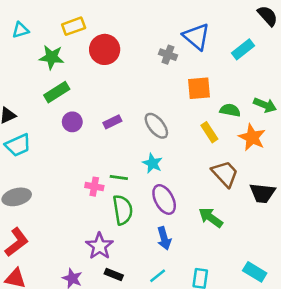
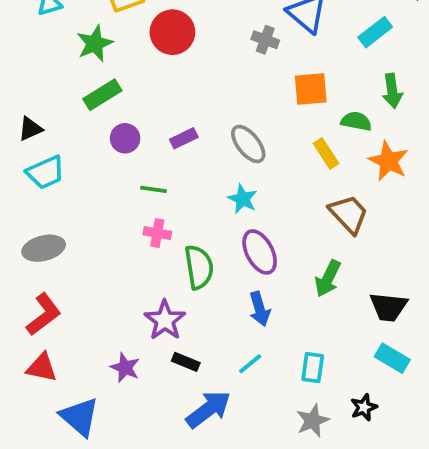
green star: (52, 57) -> (95, 44), turned -30
green arrow: (265, 105) -> (392, 91), moved, turned 60
green line: (119, 177) -> (153, 189), moved
black trapezoid: (262, 193) -> (388, 307), moved
green arrow: (211, 218) -> (328, 279), turned -100

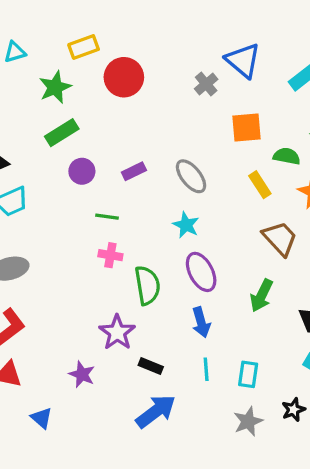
gray cross: (265, 40) -> (206, 84), turned 30
black rectangle: (186, 362) -> (151, 366), moved
cyan line: (250, 364) -> (206, 369), moved, turned -55
blue triangle: (80, 417) -> (42, 418), size x0.6

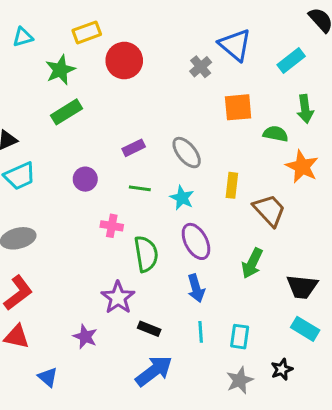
purple circle: (82, 171) -> (85, 179), moved
yellow rectangle: (260, 185) -> (232, 185), moved, turned 40
green line: (107, 217) -> (140, 188), moved

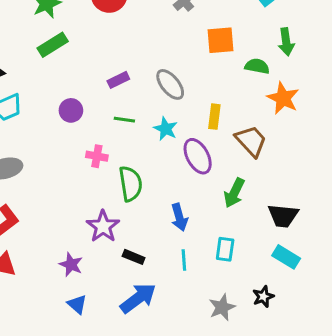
purple ellipse: (196, 241) -> (198, 156), moved
cyan rectangle: (240, 337) -> (225, 249), moved
blue triangle: (48, 377) -> (77, 304), moved

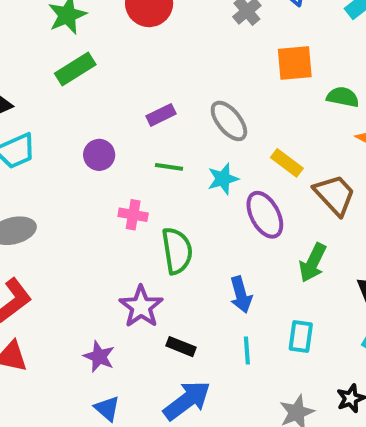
yellow rectangle: (214, 117) -> (287, 163), turned -60
cyan star: (166, 129) -> (223, 179), turned 30

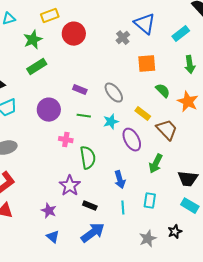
green semicircle: (343, 97) -> (163, 91), moved, turned 35
purple rectangle: (161, 115) -> (80, 90), turned 48
purple circle: (99, 155) -> (49, 110), size x1.5

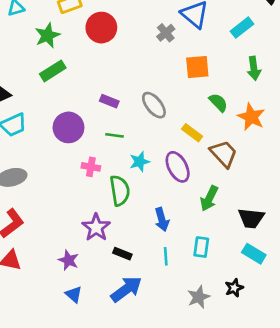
cyan star: (111, 122) -> (139, 162), moved

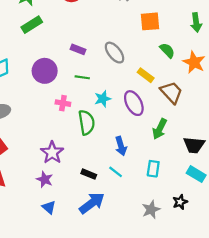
purple star: (96, 227) -> (52, 153), moved
cyan line: (166, 256) -> (116, 172), moved, turned -48

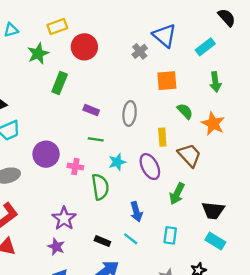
green rectangle: (32, 25) -> (60, 83), moved, turned -36
gray ellipse: (114, 53) -> (130, 113), turned 45
purple circle: (45, 71) -> (46, 154), moved
yellow rectangle: (146, 75) -> (162, 137), turned 49

